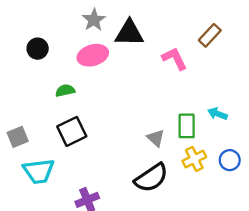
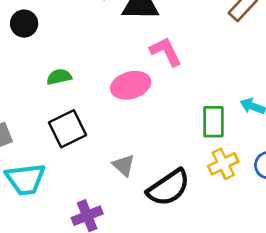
pink ellipse: (93, 55) -> (131, 85), moved
pink L-shape: (174, 59) -> (166, 52), moved
gray triangle: (156, 138) -> (124, 165), moved

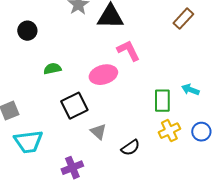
black square: (68, 129) -> (74, 106), moved
black semicircle: (169, 188) -> (130, 148), size x0.6

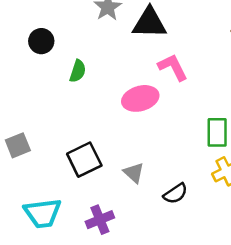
green semicircle: (52, 69) -> (78, 71), moved, turned 120
black square: (74, 106) -> (84, 160), moved
cyan trapezoid: (28, 142) -> (43, 213), moved

